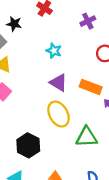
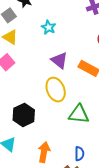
cyan star: (54, 51) -> (49, 27), moved

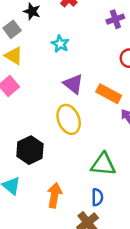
green triangle: (79, 114) -> (103, 164), moved

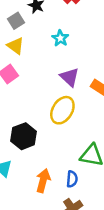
yellow ellipse: (69, 119) -> (62, 110), turned 48
blue semicircle: (97, 197) -> (72, 179), moved

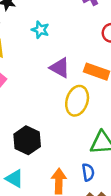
yellow ellipse: (62, 110) -> (77, 101), moved

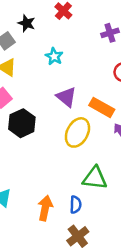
black hexagon: (27, 140) -> (22, 123), moved

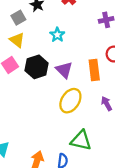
orange rectangle: (102, 107) -> (94, 70), moved, turned 48
black hexagon: (22, 123) -> (37, 67), moved

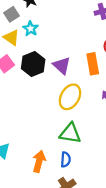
cyan star: (57, 35) -> (31, 29), moved
green triangle: (81, 140) -> (70, 133), moved

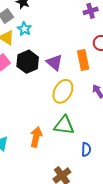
blue semicircle: (66, 160) -> (86, 149), moved
orange arrow: (39, 161) -> (36, 137), moved

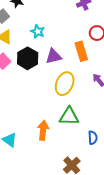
cyan star: (24, 29) -> (38, 31), moved
purple triangle: (54, 62) -> (54, 56), turned -48

